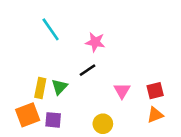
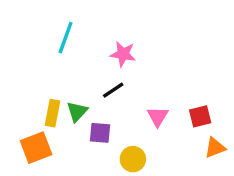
cyan line: (51, 29) -> (66, 38), turned 55
orange triangle: (155, 115) -> (215, 148), moved
purple square: (53, 120) -> (100, 133), moved

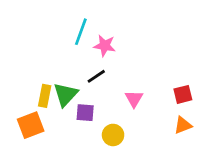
cyan line: (66, 38) -> (81, 32), moved
green triangle: (77, 111) -> (66, 94), size x1.4
red square: (200, 116) -> (183, 94), moved

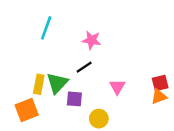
cyan line: (81, 32) -> (46, 28), moved
orange triangle: (183, 125) -> (159, 97), moved

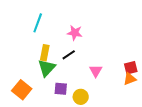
yellow rectangle: (39, 84) -> (45, 53), moved
purple square: (74, 99) -> (61, 89), moved
orange square: (27, 110) -> (22, 90), turned -30

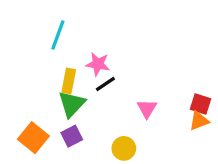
pink star: (75, 33) -> (98, 64), moved
red square: (131, 68) -> (201, 104), turned 32
purple square: (61, 89) -> (72, 136), moved, turned -32

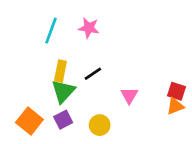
pink star: (98, 64) -> (89, 28), moved
yellow circle: (124, 148) -> (100, 125), moved

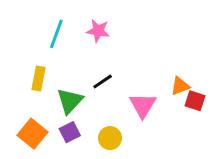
yellow rectangle: (60, 71) -> (38, 78), moved
pink triangle: (129, 95) -> (143, 105), size x1.4
orange triangle: (175, 106) -> (180, 86), moved

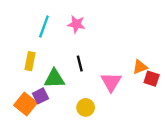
black line: (103, 81) -> (80, 64), turned -70
green triangle: (70, 101) -> (54, 79), turned 45
purple square: (70, 132) -> (40, 96), moved

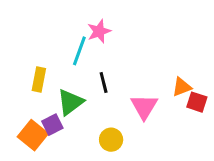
pink star: (76, 24) -> (99, 31), turned -30
cyan line: (44, 26) -> (79, 51), moved
green triangle: (54, 79) -> (70, 102), turned -35

